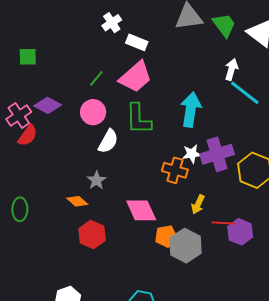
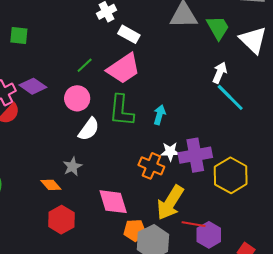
cyan arrow: (191, 110) -> (159, 115), moved, size x0.6
yellow arrow: (198, 204) -> (170, 203), size x1.8

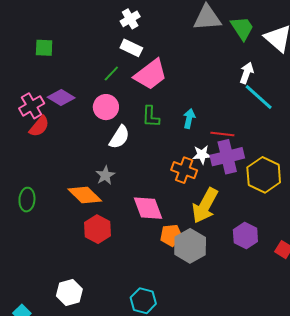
white rectangle: (129, 34) -> (131, 48), moved
green L-shape: (121, 111) -> (151, 117), size x0.7
orange diamond: (51, 185) -> (85, 195), size x1.6
red line: (194, 224) -> (222, 134), moved

